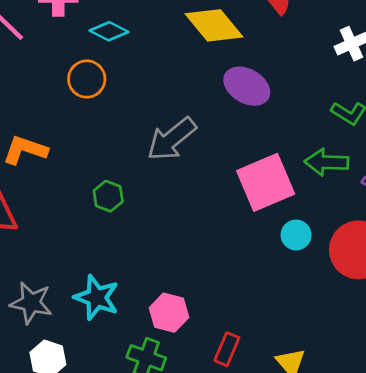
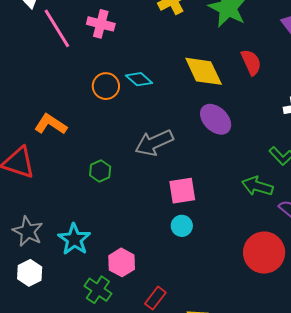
cyan diamond: (109, 31) -> (139, 79), moved
pink square: (266, 182) -> (182, 191), moved, size x0.7
cyan circle: (296, 235) -> (182, 226), moved

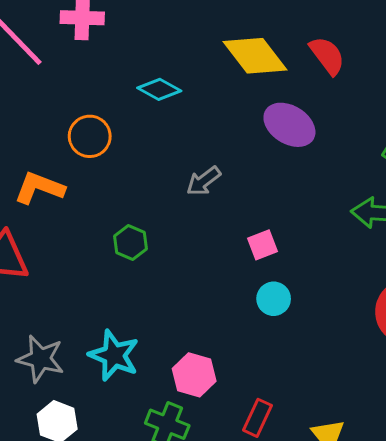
red semicircle: (251, 62) -> (327, 56), moved
orange circle: (106, 86) -> (90, 136), moved
gray arrow: (154, 143) -> (203, 181), size x0.6
pink square: (182, 191) -> (263, 245), size x0.7

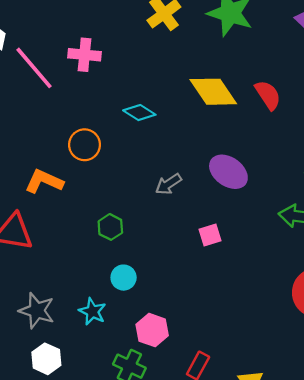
purple ellipse: (289, 125) -> (228, 172), moved
cyan circle: (274, 299) -> (124, 278), moved
cyan star: (114, 355) -> (92, 311), size x0.7

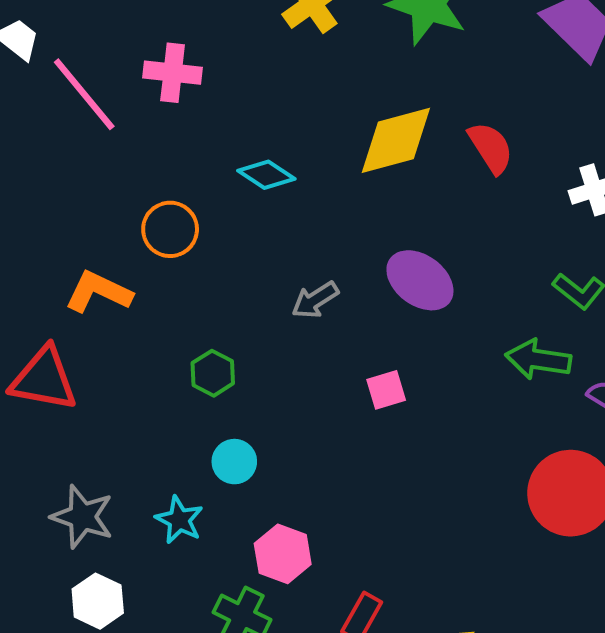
yellow diamond: (213, 92) -> (396, 140), turned -72

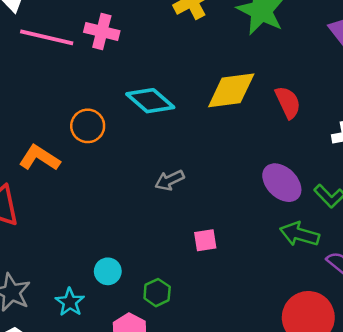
pink line: (84, 94) -> (47, 37), turned -45
cyan diamond: (266, 175) -> (150, 101), size x1.4
purple ellipse: (420, 280) -> (282, 183), moved
green hexagon: (213, 373) -> (157, 293), moved

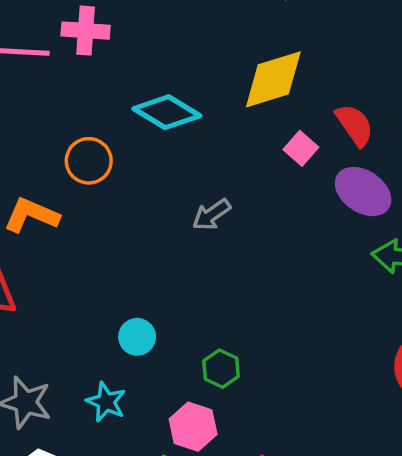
red semicircle: (288, 102) -> (355, 125), moved
pink square: (205, 240) -> (301, 148), moved, turned -30
cyan circle: (108, 271) -> (137, 337), moved

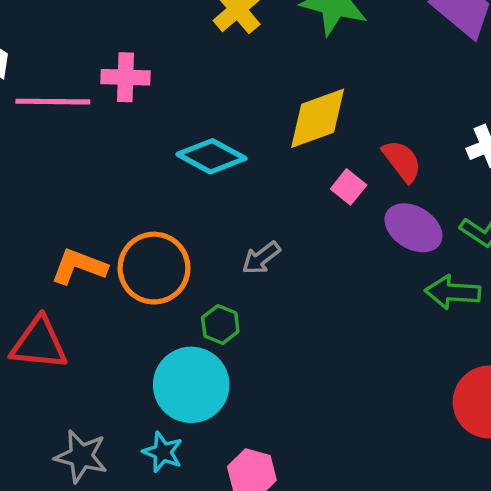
orange circle: (89, 161) -> (154, 268), moved, size x1.5
cyan circle: (137, 337) -> (191, 385), size x2.0
green hexagon: (221, 369) -> (220, 325), moved

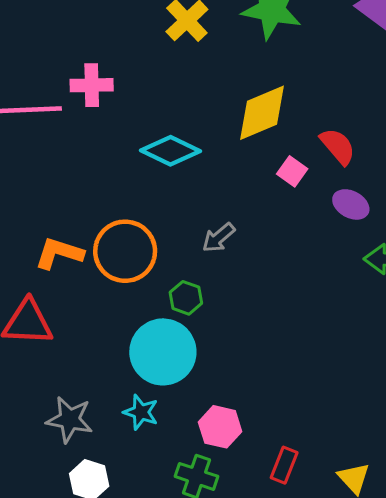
purple ellipse: (413, 228) -> (351, 204), size x0.7

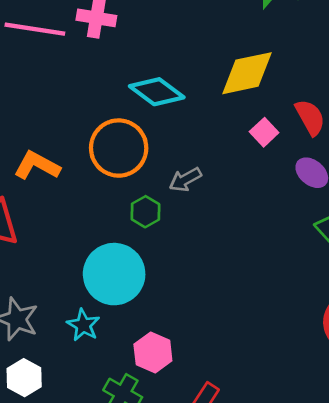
orange circle: (125, 251) -> (119, 148), moved
green hexagon: (186, 298) -> (145, 212), moved

